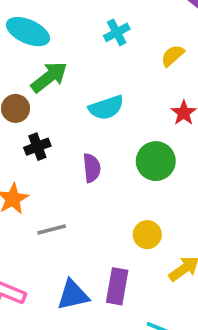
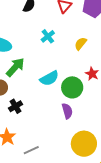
green circle: (156, 161) -> (72, 87), moved
purple semicircle: (92, 168) -> (67, 111), moved
yellow circle: (147, 235) -> (84, 144), size x1.6

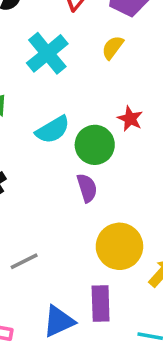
cyan cross: (48, 36) -> (47, 53), size x1.6
yellow semicircle: (81, 44) -> (113, 48), moved

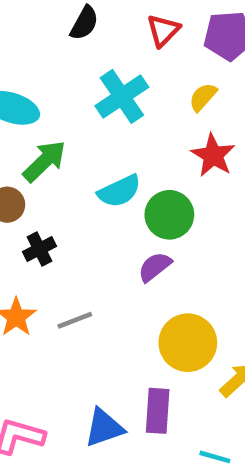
red star: (130, 119) -> (213, 155), moved, size x1.4
purple semicircle: (87, 188) -> (155, 267), turned -116
gray line: (24, 261) -> (75, 320), moved

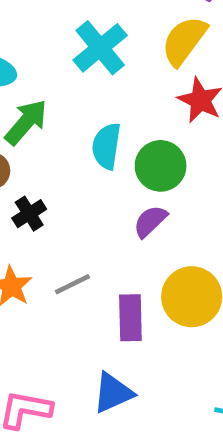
yellow semicircle: (203, 97) -> (184, 41), size x1.6
cyan semicircle: (119, 191) -> (106, 146), turned 129
purple rectangle: (158, 411) -> (130, 318), moved

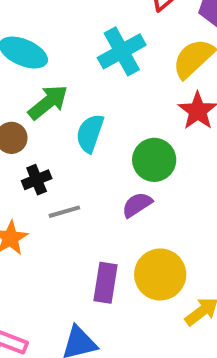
cyan semicircle: (106, 146) -> (90, 133), moved
gray line: (72, 284) -> (64, 212), moved

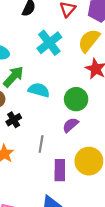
cyan semicircle: (90, 133) -> (39, 90), turned 95
gray line: (64, 212) -> (41, 144), moved, turned -56

